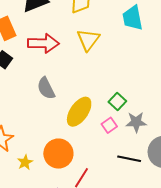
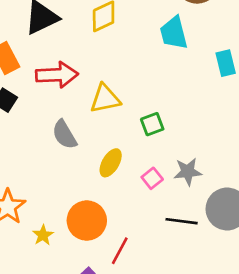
yellow triangle: (88, 40) -> (105, 99), moved, turned 45
green square: (117, 102) -> (152, 124), moved, turned 30
yellow ellipse: (79, 112) -> (111, 163), size x0.7

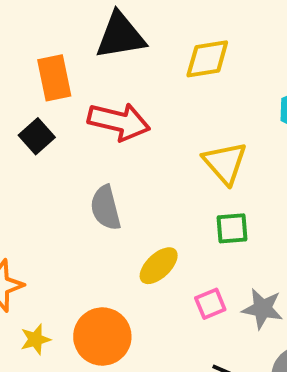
yellow triangle: (105, 99) -> (225, 163), moved, turned 44

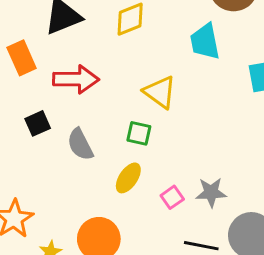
black square: (37, 136) -> (38, 123), moved, turned 30
green square: (232, 228) -> (139, 133), moved, turned 30

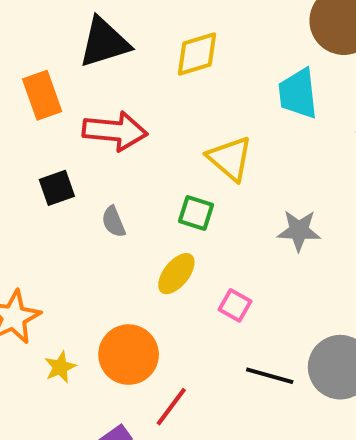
gray semicircle: (80, 144) -> (114, 222), size x0.7
gray star: (211, 192) -> (299, 230), moved
pink square: (172, 197) -> (235, 305), turned -30

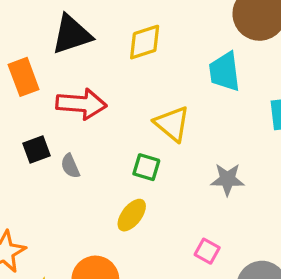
gray semicircle: (114, 222) -> (70, 166), moved
pink square: (235, 305) -> (207, 251), moved

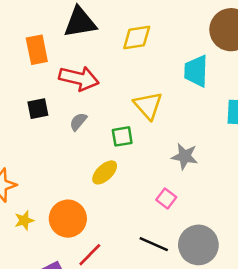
gray semicircle: (70, 166) -> (78, 122), moved, turned 54
green square: (146, 167) -> (122, 136), turned -35
pink square: (207, 251) -> (166, 199), moved

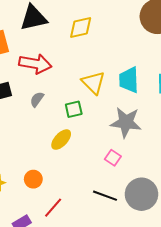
cyan trapezoid: (196, 71) -> (129, 80), moved
gray star: (185, 156) -> (126, 122), size x1.4
orange circle: (68, 219) -> (33, 179), size x0.6

